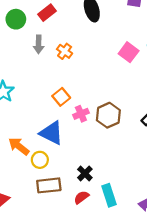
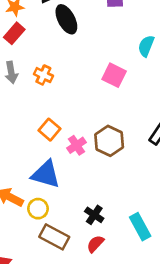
pink square: (129, 52) -> (114, 75), moved
brown rectangle: (49, 185) -> (54, 237), turned 45
cyan rectangle: (109, 195) -> (140, 227), moved

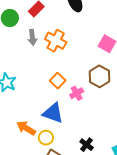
orange cross: (43, 75) -> (56, 41), size x1.5
brown hexagon: (109, 141) -> (99, 76), moved

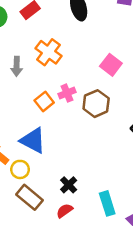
gray arrow: (32, 37) -> (17, 66), moved
pink cross: (77, 93) -> (67, 93), moved

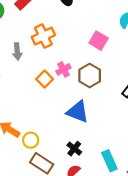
orange cross: (48, 52) -> (43, 36), turned 35
blue triangle: (33, 140) -> (78, 112), moved

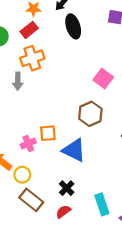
orange cross: (43, 36) -> (32, 58), moved
pink cross: (63, 69) -> (28, 144), moved
orange square: (45, 79) -> (48, 133), moved, turned 35

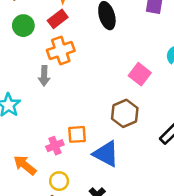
yellow circle: (22, 175) -> (59, 181), moved

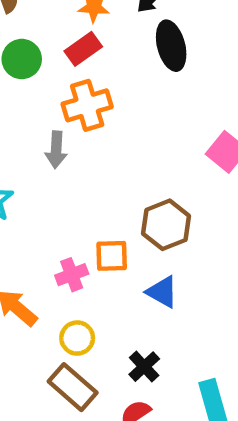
brown hexagon: (125, 113) -> (166, 225), moved
blue triangle: (106, 154) -> (162, 292), size x0.7

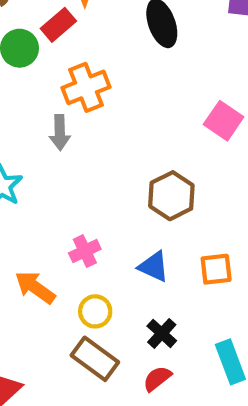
red rectangle: (83, 49) -> (58, 25), moved
orange square: (112, 256) -> (216, 269), moved
blue triangle: (162, 292) -> (154, 267), moved

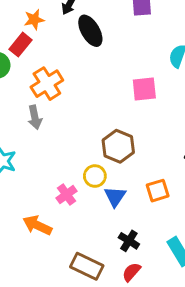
pink square: (224, 121) -> (144, 89), turned -30
blue triangle: (154, 267) -> (115, 197), turned 50
yellow circle: (95, 311) -> (95, 176), moved

